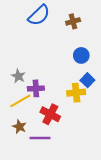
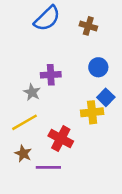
brown cross: (73, 21) -> (88, 26), turned 32
gray star: (18, 76) -> (32, 92), moved
purple cross: (36, 88) -> (51, 75), moved

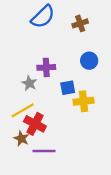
brown cross: (88, 26) -> (80, 23), turned -35
blue square: (106, 97) -> (68, 88), moved, turned 35
red cross: (61, 139) -> (35, 124), moved

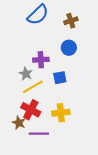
blue circle: (89, 61) -> (69, 48), moved
yellow cross: (84, 101) -> (61, 113), moved
yellow line: (23, 110) -> (33, 87), moved

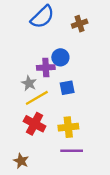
blue circle: (69, 48) -> (60, 57), moved
brown star: (19, 123) -> (21, 161), moved
purple line: (39, 134) -> (72, 151), moved

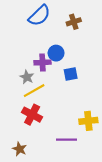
blue square: (67, 88) -> (71, 74), moved
yellow cross: (68, 127) -> (88, 121), moved

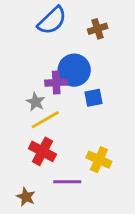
blue circle: (56, 53) -> (74, 70), size x1.5
yellow cross: (88, 121) -> (99, 160), moved, turned 30
purple line: (66, 140) -> (67, 182), moved

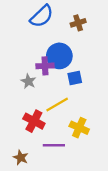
yellow line: (45, 120) -> (57, 105), moved

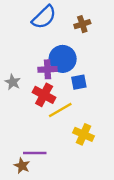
gray star: (28, 81) -> (13, 82), moved
red cross: (34, 121) -> (44, 95), moved
purple line: (54, 145) -> (35, 153), moved

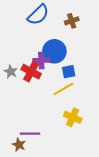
red cross: (44, 95) -> (31, 72), moved
yellow line: (60, 110) -> (64, 89), moved

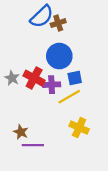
brown cross: (72, 21) -> (58, 23), moved
purple cross: (41, 60) -> (52, 85), moved
brown star: (19, 145) -> (21, 132), moved

